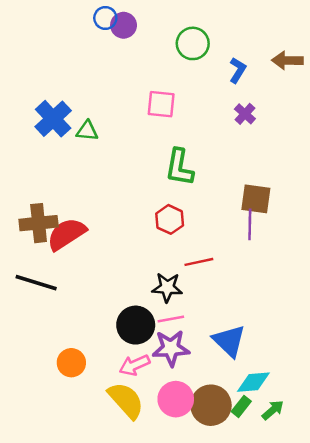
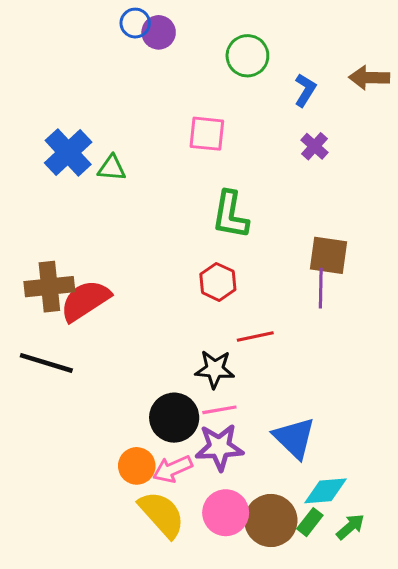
orange circle: (71, 363) -> (137, 466), moved

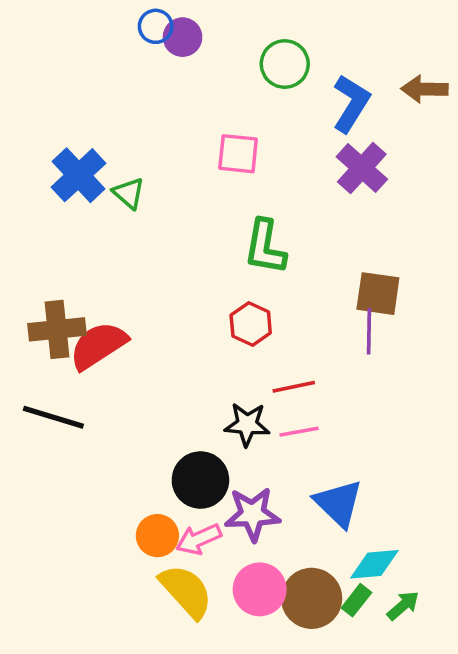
blue L-shape: (305, 90) -> (351, 103), size x1.5
purple cross: (315, 146) -> (362, 168), size x1.6
green triangle: (112, 168) -> (129, 193), turned 36
pink line: (219, 410) -> (299, 432), moved

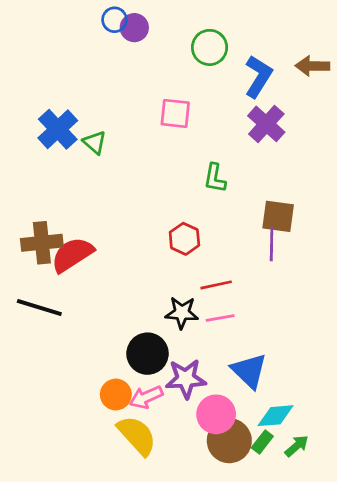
green L-shape: (265, 247) -> (215, 178), moved, size x0.7
pink circle: (260, 589) -> (216, 414), moved

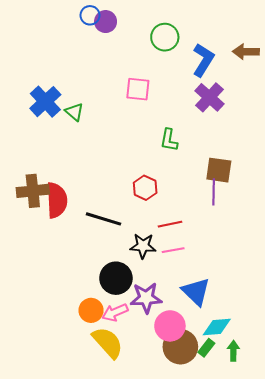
red semicircle: (72, 255) -> (57, 200), turned 120
black line: (39, 307) -> (103, 219), moved
green arrow: (297, 446) -> (233, 351), turned -48

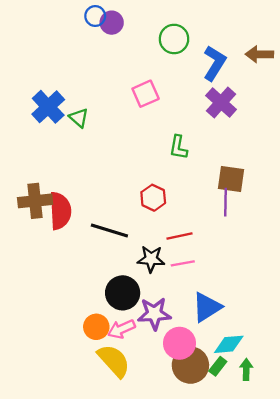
pink square: (138, 89) -> (146, 94), turned -30
blue triangle: (196, 292) -> (207, 307), turned 44

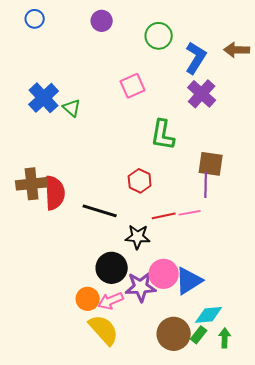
blue circle: (95, 16) -> (35, 19), moved
green L-shape: (178, 147) -> (163, 135), size x1.4
pink line: (183, 263) -> (190, 213), moved
pink circle: (179, 343) -> (164, 274), moved

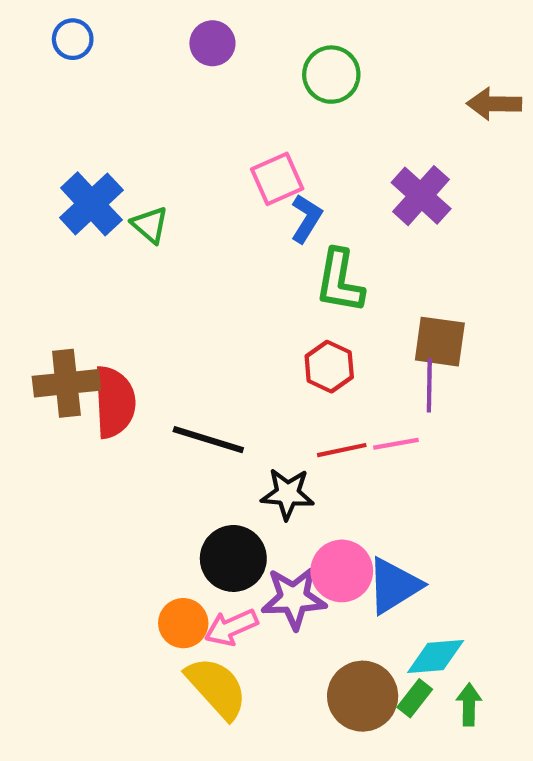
blue L-shape: (196, 58) -> (306, 219), moved, size x0.7
red hexagon: (140, 181) -> (329, 367), moved

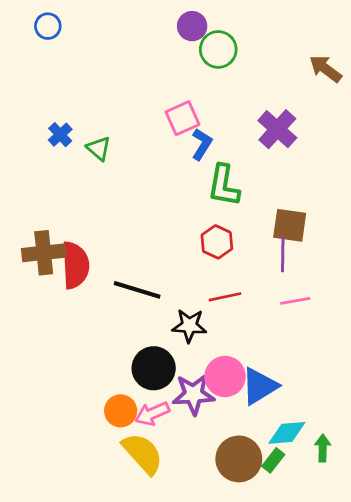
purple circle: (212, 43) -> (192, 26), moved
brown arrow: (494, 104) -> (325, 69), turned 36
blue cross: (91, 204) -> (60, 135), size x0.6
pink line: (396, 444) -> (295, 301), moved
green arrow: (469, 704) -> (323, 448), moved

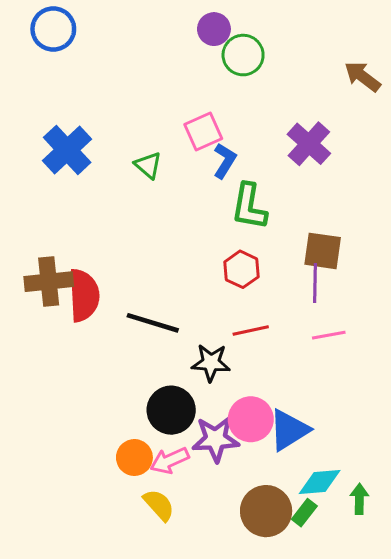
blue circle: (48, 26) -> (53, 29), size x1.5
blue cross: (60, 135) -> (67, 150), size x1.8
green triangle: (99, 148) -> (148, 165), moved
yellow semicircle: (143, 453) -> (159, 505), size x0.7

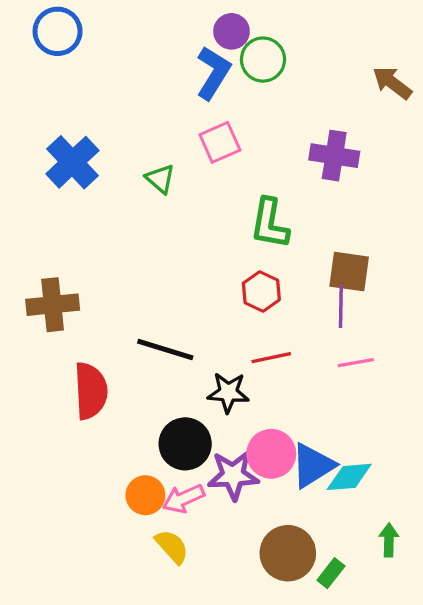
purple cross: (309, 144) -> (334, 156), turned -33
blue L-shape: (225, 161) -> (213, 73), moved, size x1.4
red semicircle: (84, 295) -> (91, 391), moved
cyan diamond: (320, 482) -> (349, 477), moved
green rectangle: (304, 513) -> (331, 573), moved

